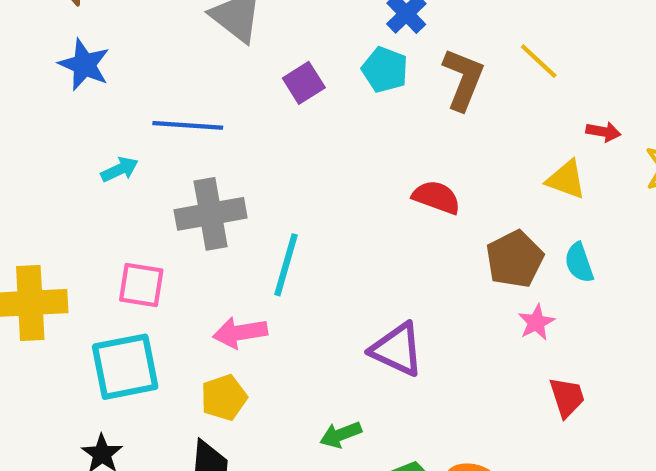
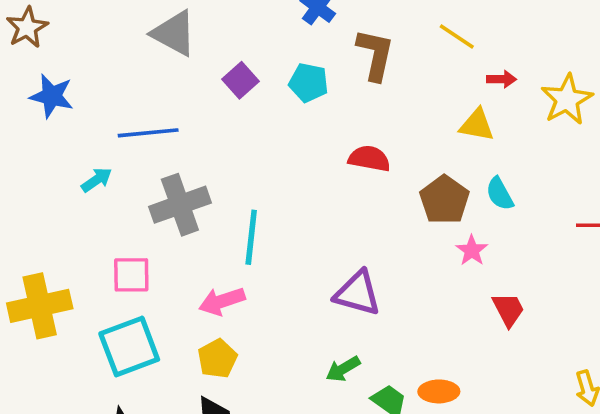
yellow line: (539, 61) -> (457, 37), moved
cyan pentagon: (385, 70) -> (309, 83), moved
green arrow: (341, 435) -> (343, 369), moved

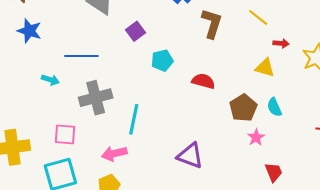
cyan pentagon: (309, 83) -> (162, 60), moved, turned -30
cyan arrow: (97, 180) -> (50, 80), turned 48

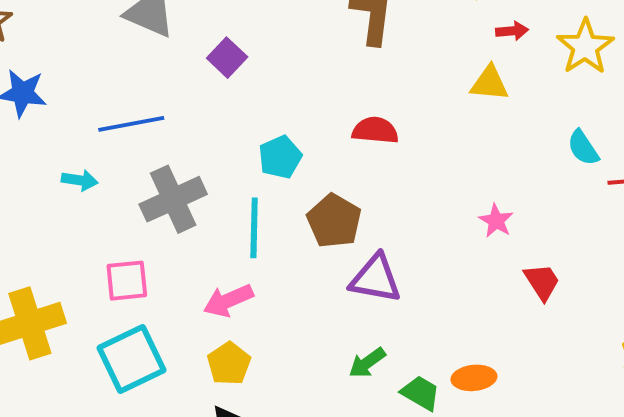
cyan pentagon: (162, 60) -> (280, 157), moved
cyan semicircle: (274, 107) -> (583, 148), moved
brown pentagon: (243, 108) -> (334, 221), moved

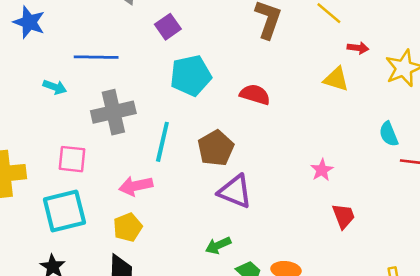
cyan pentagon: (280, 157) -> (191, 76), moved, size x1.4

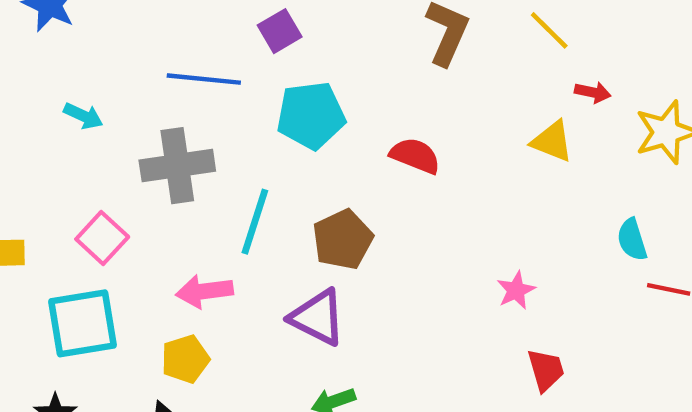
blue line: (96, 57) -> (204, 79), moved
pink square: (72, 159) -> (102, 238), turned 32
purple triangle: (235, 191) -> (318, 317), moved

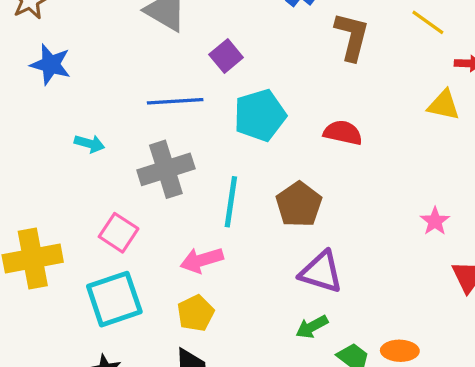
purple triangle: (318, 317) -> (321, 272), moved

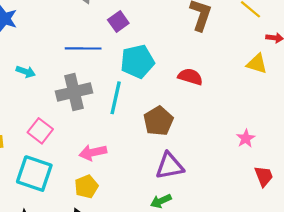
cyan line: (231, 202) -> (116, 98), moved
purple triangle: (321, 272) -> (170, 166), turned -32
cyan square: (114, 299) -> (34, 174), turned 33

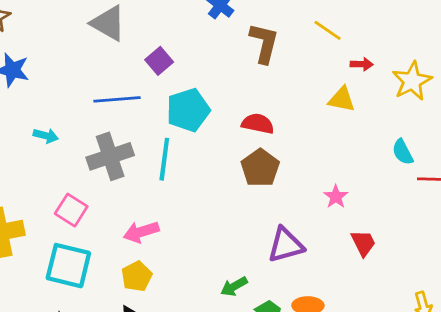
brown pentagon: (158, 121) -> (260, 168), moved
purple triangle: (170, 166) -> (286, 245), moved

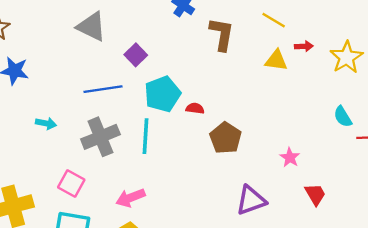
yellow triangle: (342, 99) -> (276, 60), moved
red semicircle: (258, 124) -> (195, 108), moved, size x0.7

